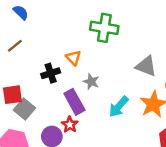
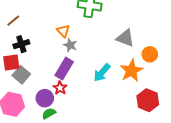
black cross: (51, 73) -> (21, 44), moved
gray star: (91, 82) -> (70, 45), moved
purple rectangle: (74, 102) -> (64, 69), turned 60

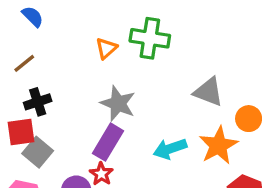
orange triangle: (63, 31) -> (106, 48), moved, turned 32
gray star: (70, 45) -> (118, 104), size x1.5
cyan arrow: (102, 73) -> (170, 149), turned 30

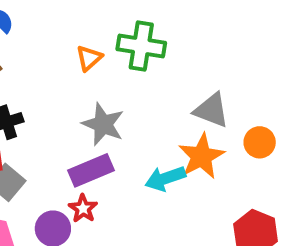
purple rectangle: (108, 142) -> (91, 170), turned 36
orange star: (218, 145) -> (201, 156), moved

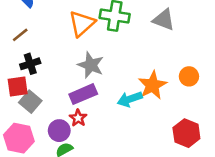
orange triangle: (89, 58) -> (82, 23), size x1.6
gray triangle: (211, 110) -> (164, 20), moved

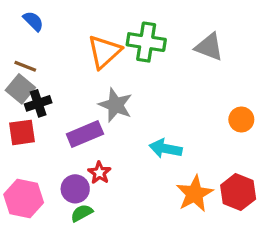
brown line: (20, 35) -> (25, 66), turned 60
orange star: (152, 85) -> (195, 194), moved
purple rectangle: (83, 94) -> (85, 134), moved
cyan arrow: (130, 99) -> (166, 149), turned 30
gray square: (30, 102) -> (20, 89), moved

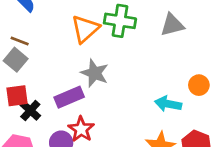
gray triangle: (209, 47) -> (172, 25), turned -35
black cross: (38, 103) -> (30, 110), moved, turned -30
cyan arrow: (166, 149) -> (168, 104), moved
red star: (99, 173) -> (81, 129), size x1.4

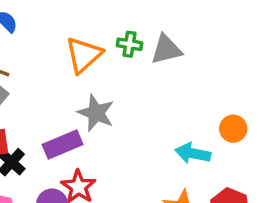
green cross: (120, 21) -> (129, 44), size x0.6
gray triangle: (172, 25) -> (166, 50), moved

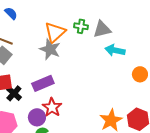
gray star: (96, 113) -> (50, 49), moved
cyan arrow: (193, 153) -> (115, 50), moved

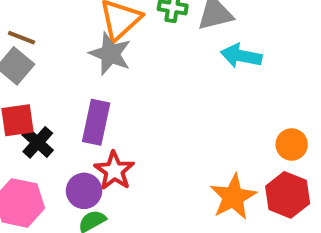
orange circle: (140, 74) -> (292, 144), moved
purple rectangle: (43, 83) -> (96, 122), turned -55

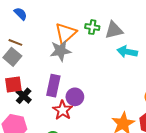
gray star: (110, 54) -> (61, 51), turned -30
purple circle: (84, 191) -> (75, 97), moved

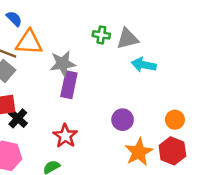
orange triangle: (66, 33) -> (29, 42), moved, turned 45
purple rectangle: (53, 86) -> (69, 85), moved
purple circle: (75, 97) -> (123, 120), moved

